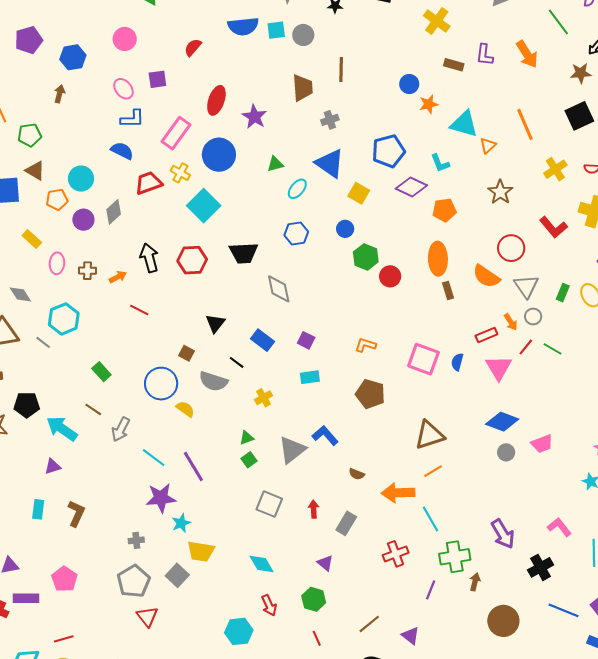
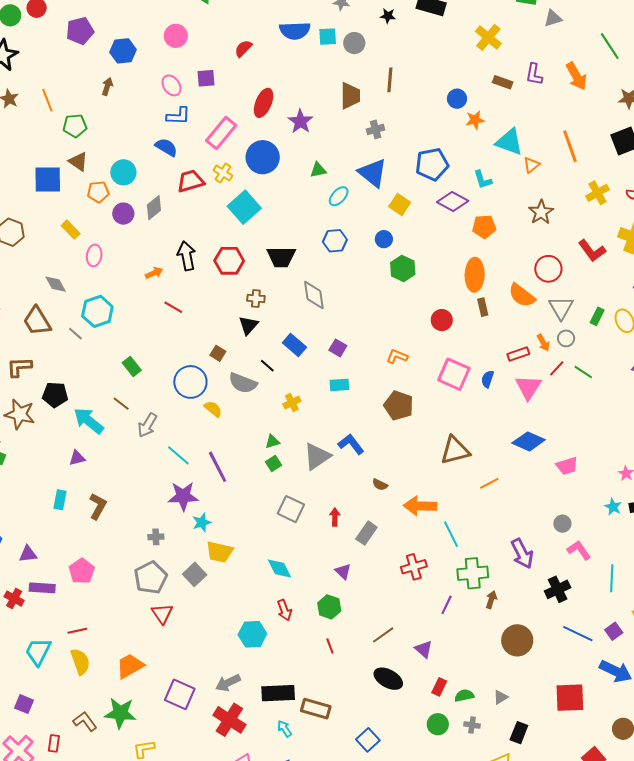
brown cross: (87, 271) -> (256, 298), moved
red circle: (390, 276) -> (442, 320), moved
gray circle: (506, 452) -> (562, 524), moved
orange line: (433, 471) -> (489, 483), moved

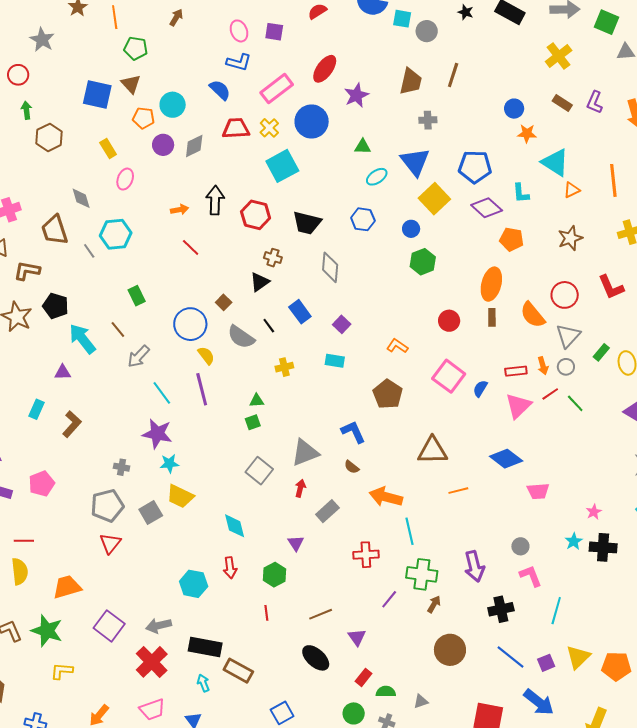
yellow square: (400, 204) -> (434, 199), size x1.4
blue L-shape: (351, 444) -> (353, 432), moved
gray triangle: (317, 456) -> (305, 453), moved
purple line: (218, 467) -> (202, 389), moved

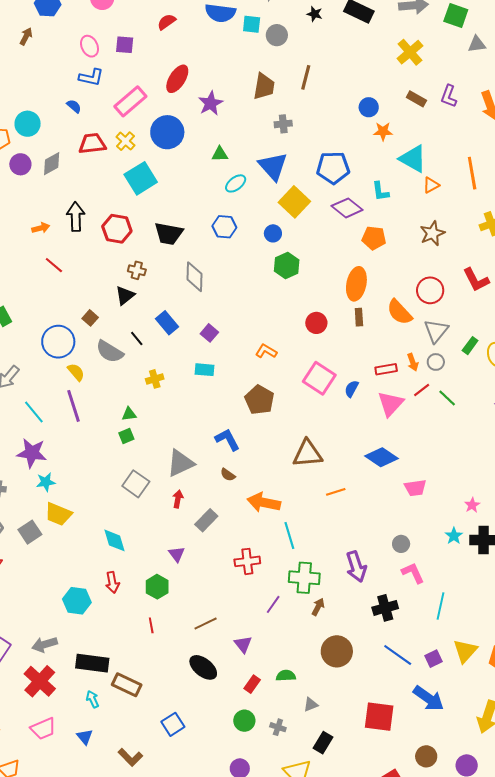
blue semicircle: (220, 90) -> (74, 106), size x0.7
green semicircle: (386, 692) -> (286, 676), moved

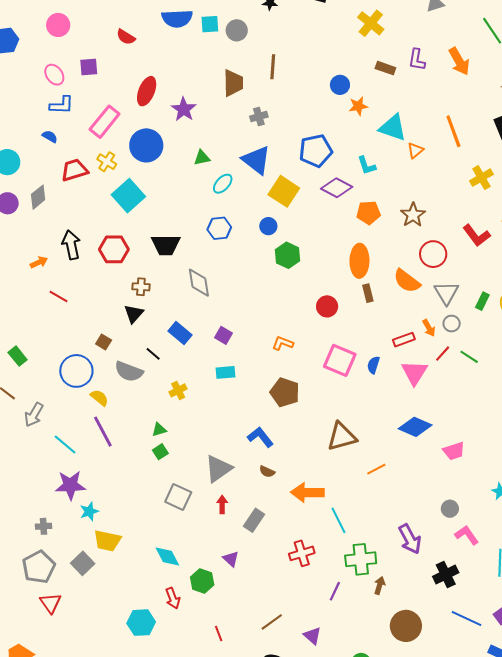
red semicircle: (167, 22) -> (126, 37), turned -102
brown star: (432, 233) -> (413, 215), moved
green hexagon: (157, 587) -> (202, 581), moved

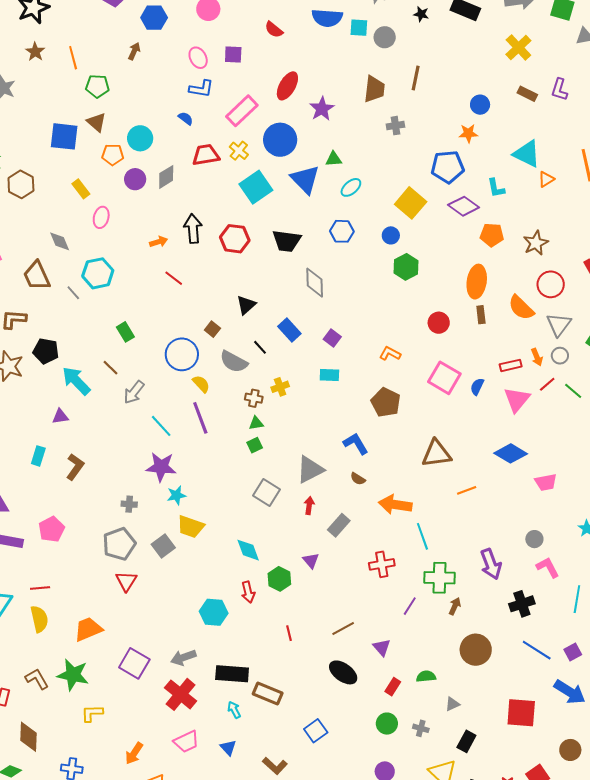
orange star: (358, 106) -> (468, 133), moved
blue triangle: (256, 160) -> (305, 179), moved
brown cross: (141, 287) -> (254, 398), moved

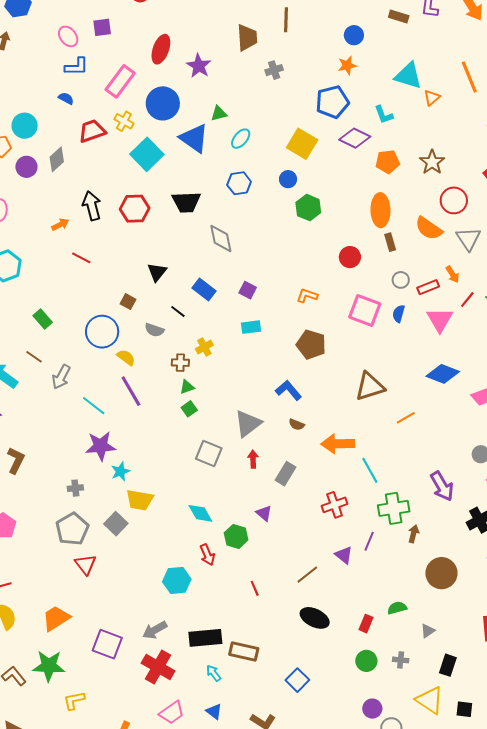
gray circle: (560, 356) -> (401, 280), moved
gray semicircle: (234, 362) -> (154, 330), size x0.7
purple triangle: (382, 647) -> (344, 555), moved

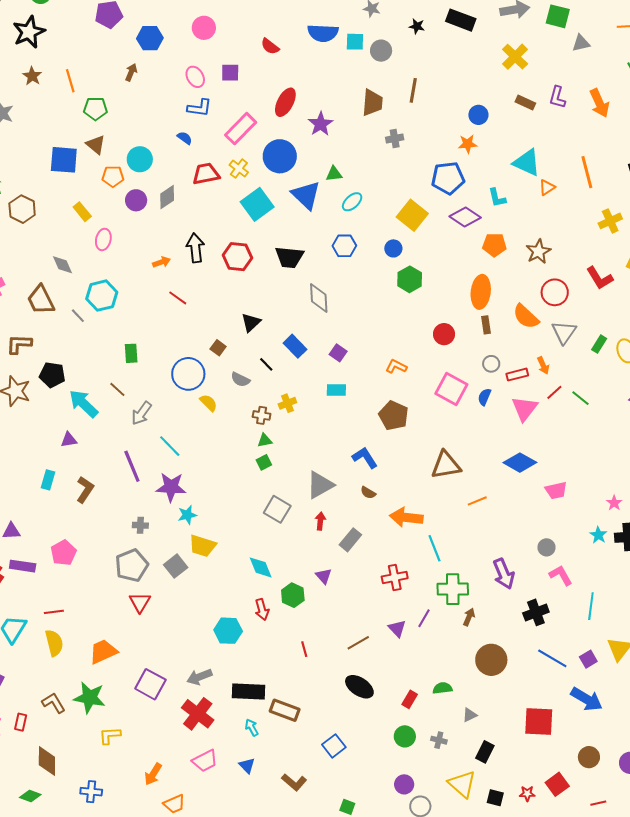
green rectangle: (43, 319) -> (131, 353), turned 30
purple line: (131, 391) -> (132, 466), moved

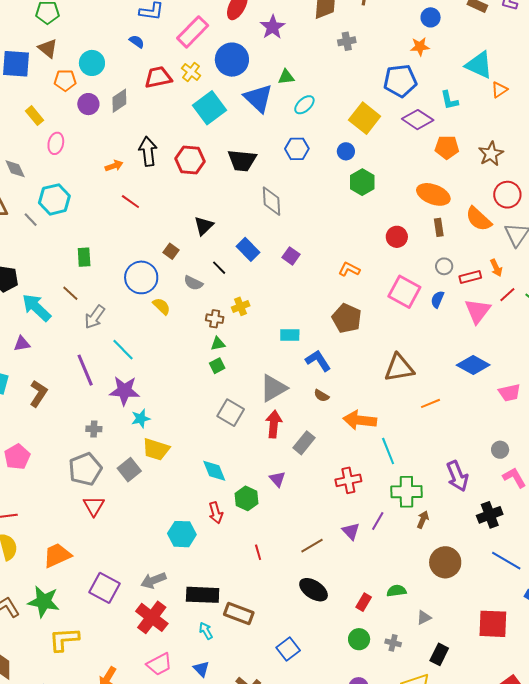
orange ellipse: (481, 292) -> (433, 194), turned -76
cyan rectangle: (336, 390) -> (290, 335), moved
red arrow: (320, 521) -> (274, 424), size x1.5
yellow L-shape: (110, 735) -> (64, 639), size x1.4

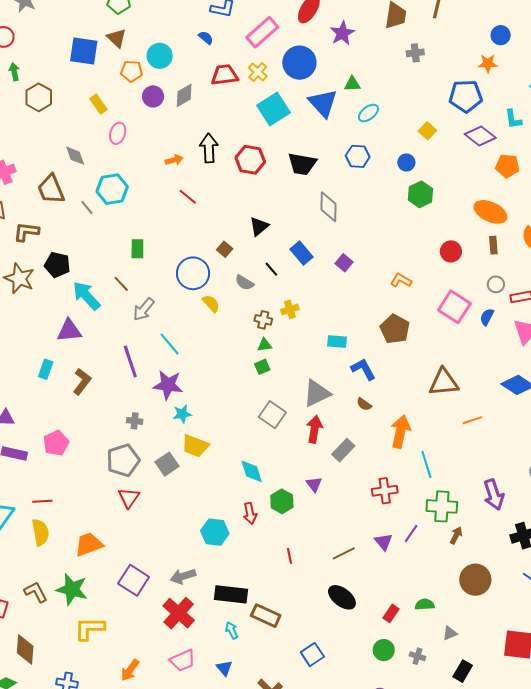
yellow square: (365, 118) -> (427, 131), size x0.6
purple triangle: (22, 344) -> (69, 331), size x1.5
orange arrow: (360, 420) -> (400, 432), turned 92

